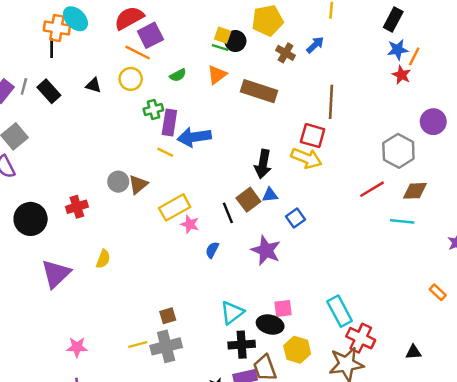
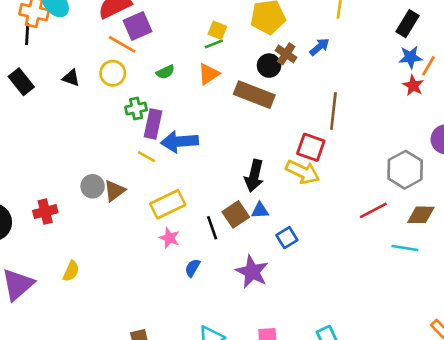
black circle: (235, 41) -> (269, 66), moved
green line: (220, 48) -> (214, 44), turned -42
yellow rectangle: (175, 207) -> (168, 204), moved

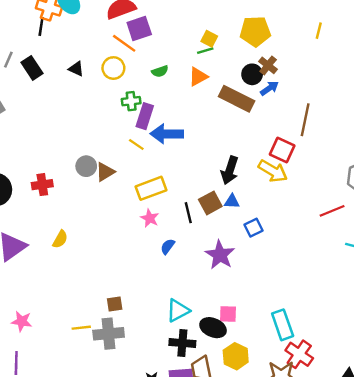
blue arrow: (319, 47) -> (269, 88), moved

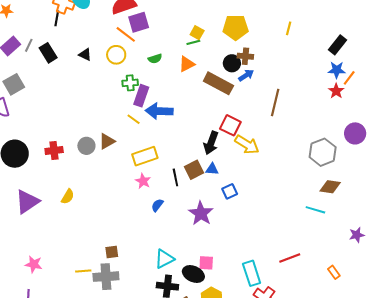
brown cross: (268, 65) -> (245, 56), turned -35
red square: (282, 150) -> (230, 125), moved
gray circle: (86, 166) -> (86, 146), moved
red line: (332, 211) -> (290, 258), moved

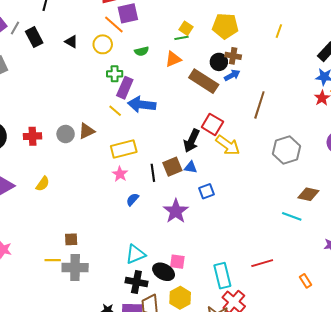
gray hexagon: (323, 152) -> (286, 150), moved
brown square: (112, 252) -> (71, 239), moved

